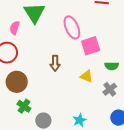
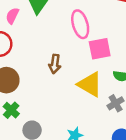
yellow triangle: (86, 76) -> (90, 84), size x1.6

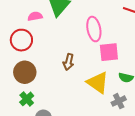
pink semicircle: (12, 16) -> (35, 16), turned 48

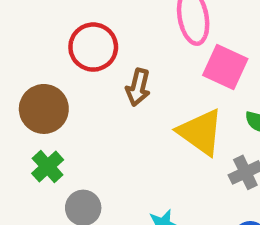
red circle: (21, 40) -> (93, 47), moved
pink square: (109, 52) -> (225, 67), turned 30

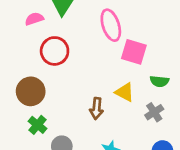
brown arrow: (138, 87) -> (96, 108), moved
yellow triangle: (201, 132) -> (125, 92), size x0.7

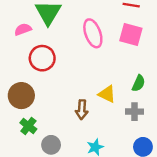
pink square: (134, 52) -> (131, 35), moved
green semicircle: (159, 81) -> (139, 83), turned -70
gray cross: (154, 112) -> (135, 112), turned 35

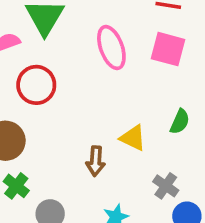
gray cross: (135, 112) -> (166, 186), moved, turned 35

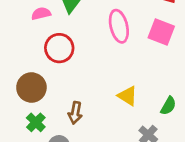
green semicircle: (180, 122) -> (168, 106), moved
brown arrow: (96, 161) -> (75, 113), moved

